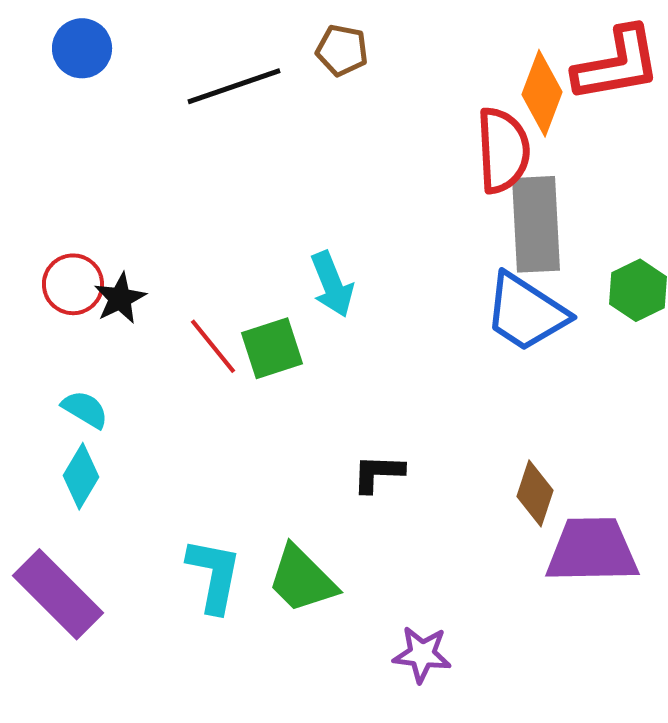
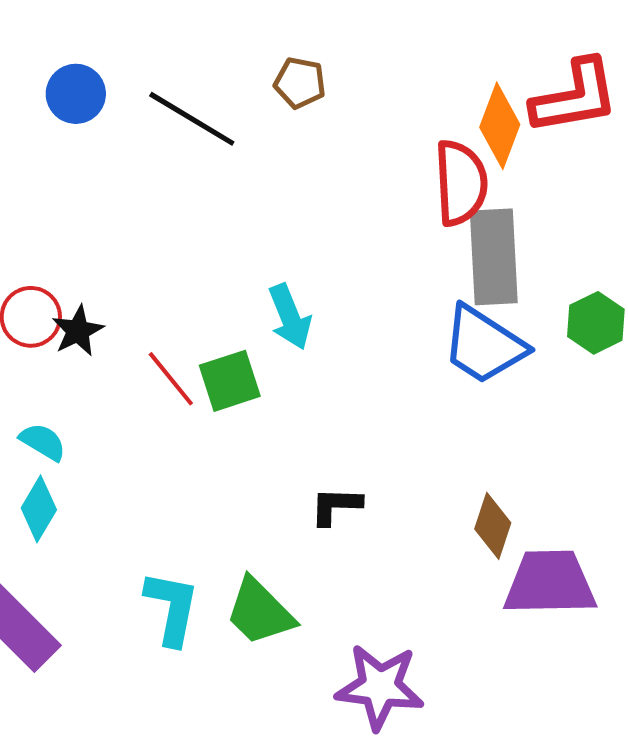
blue circle: (82, 48) -> (76, 94), moved
black line: (234, 86) -> (192, 119), turned 50
purple star: (422, 654) -> (380, 687), size x1.5

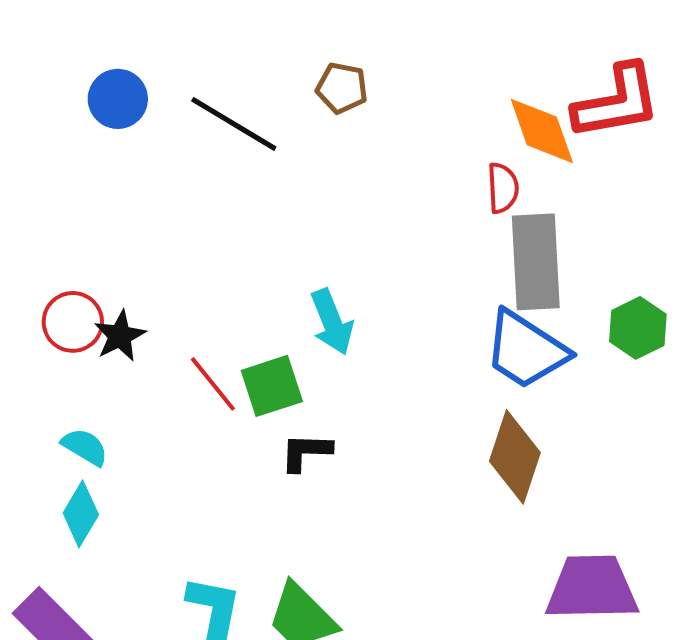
orange diamond: (500, 126) -> (542, 131), turned -40
red semicircle: (461, 183) -> (503, 188), size x0.6
black L-shape: (336, 506) -> (306, 452), moved
brown diamond: (493, 526) -> (515, 457), moved, size x1.4

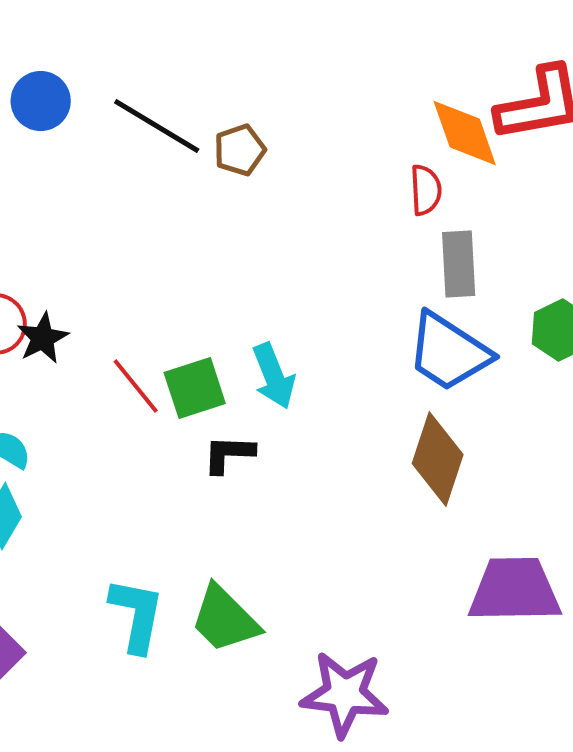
brown pentagon: (342, 88) -> (240, 150), moved, turned -30
gray rectangle: (536, 262) -> (459, 264), size x0.7
cyan arrow: (332, 322) -> (274, 376), moved

